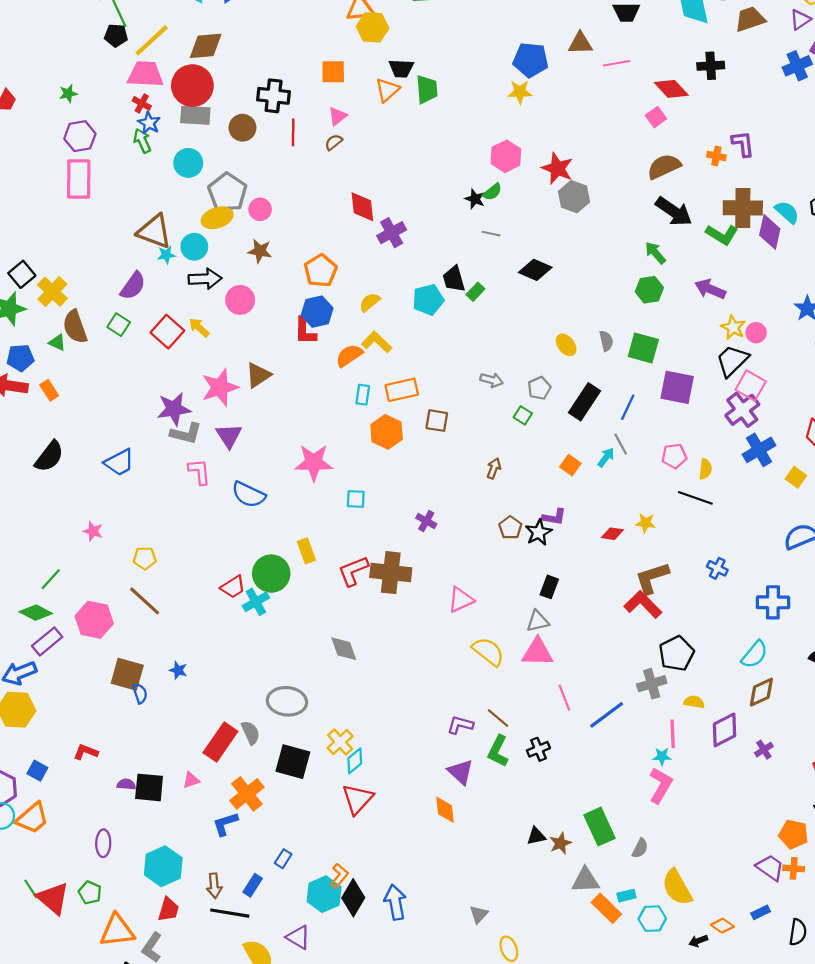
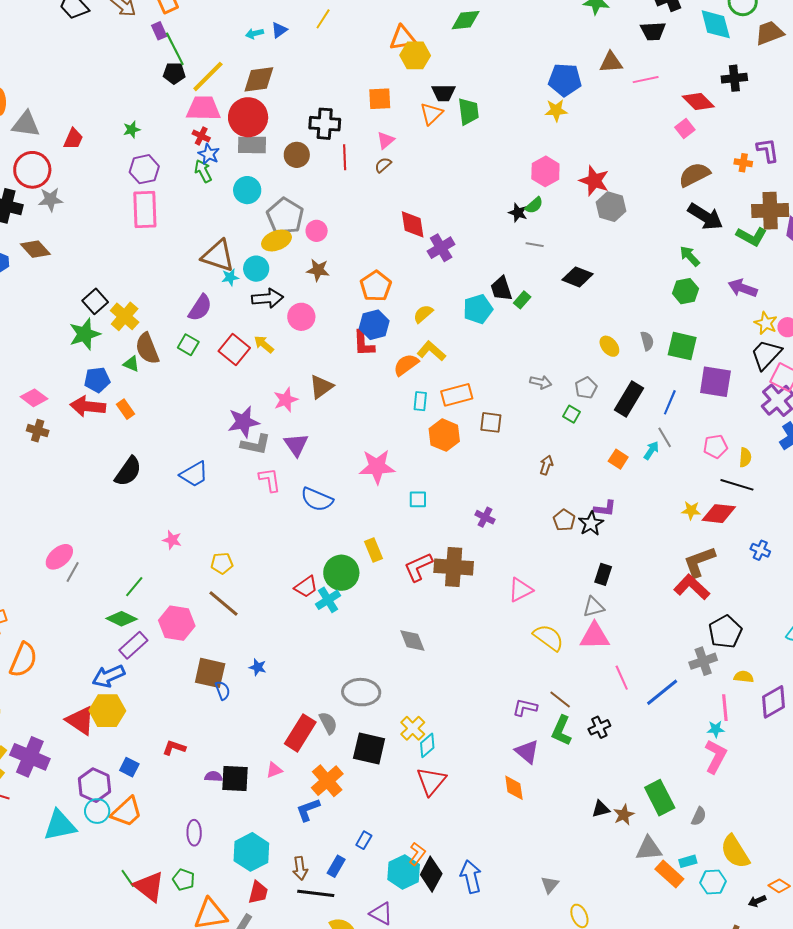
pink star: (220, 387) -> (286, 400), size x0.7
red diamond: (612, 534) -> (719, 514), moved, size x1.6

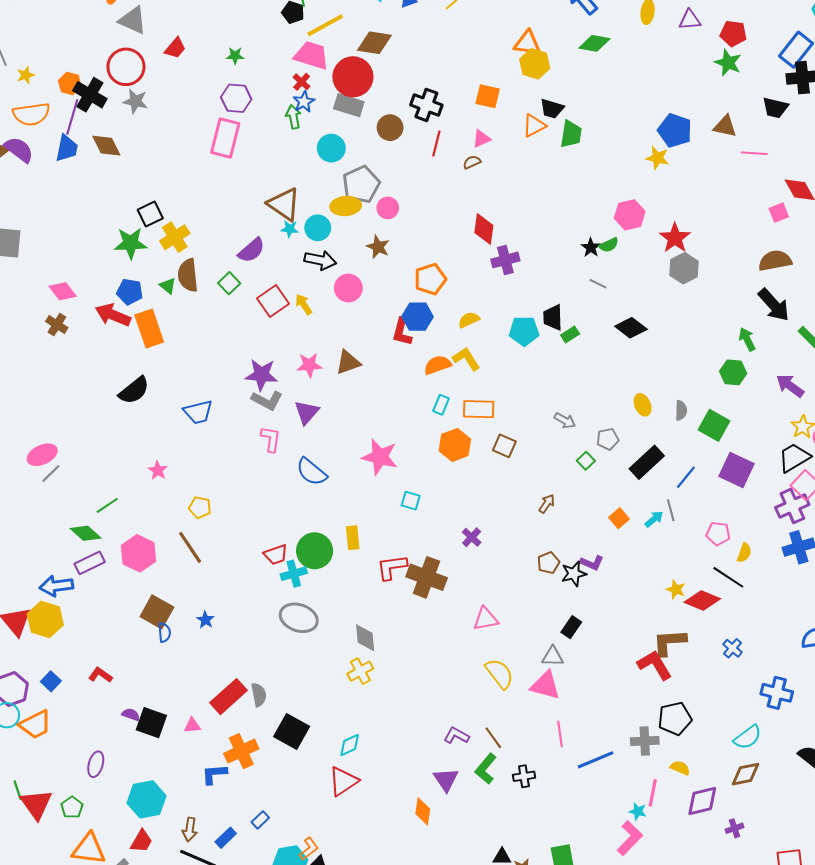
orange rectangle: (125, 409) -> (149, 329), size x1.8
gray ellipse: (361, 692) -> (299, 618), moved
yellow cross: (413, 728) -> (360, 671), moved

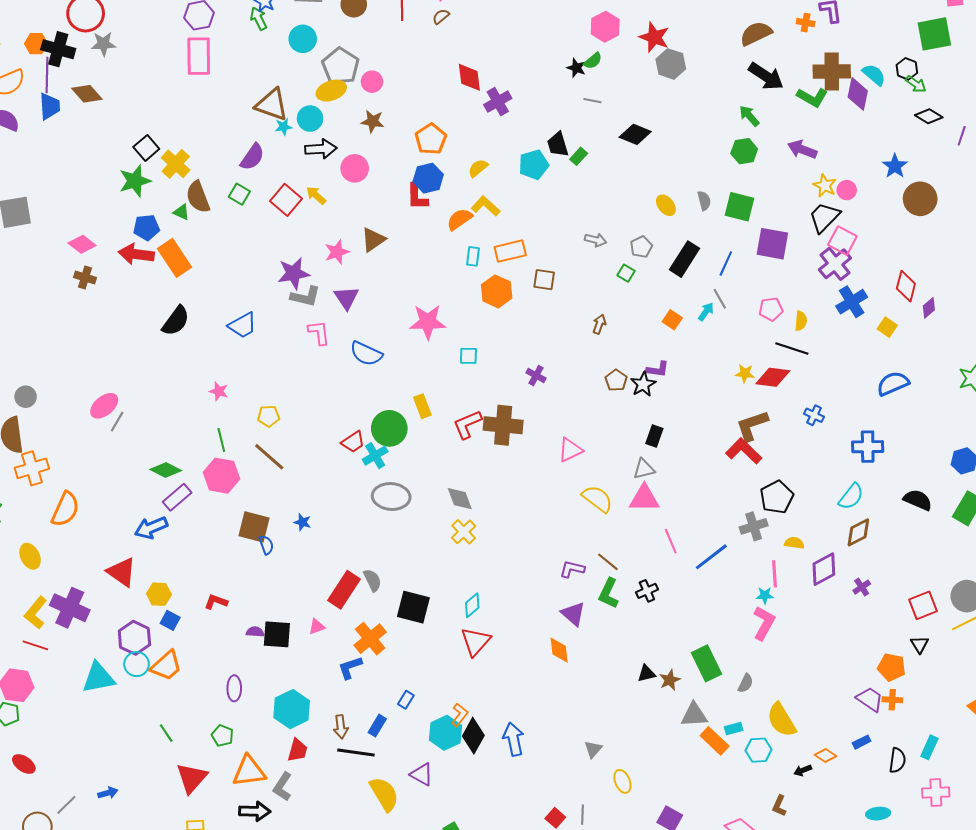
green line: (107, 505) -> (221, 440), moved, turned -55
yellow hexagon: (45, 619) -> (159, 594), moved, size x0.7
red triangle: (36, 804) -> (192, 778), moved, turned 32

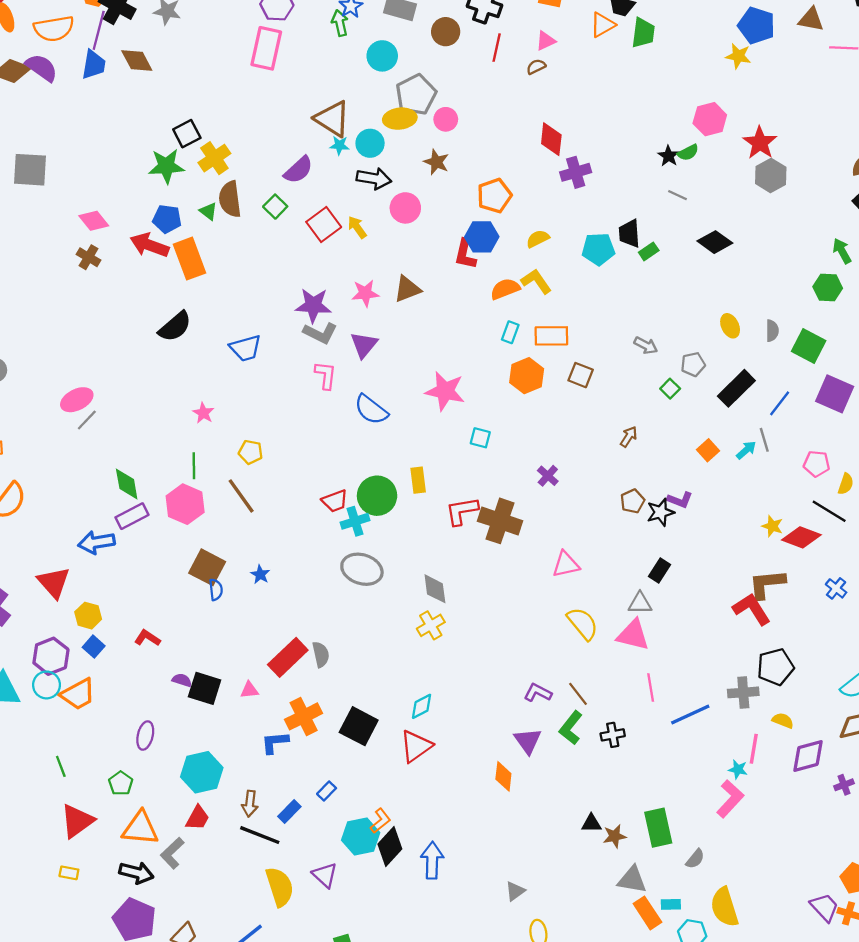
green diamond: (166, 470) -> (127, 484), turned 40
black square: (413, 607) -> (359, 726), moved

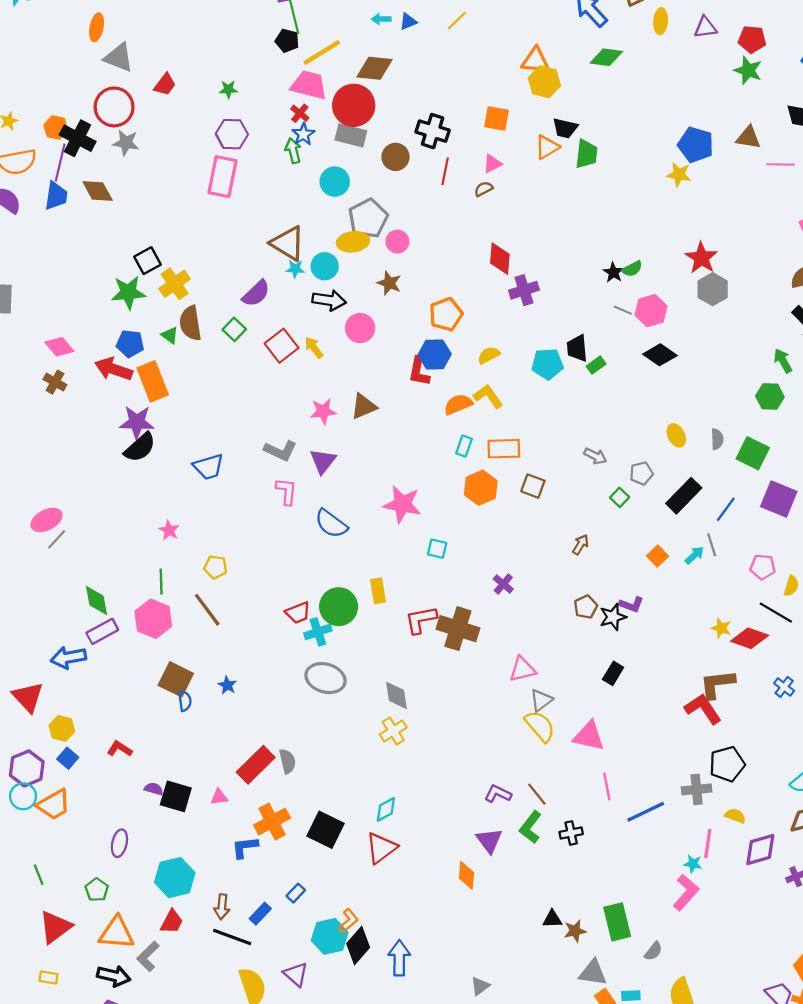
pink hexagon: (710, 119) -> (651, 311), moved
purple star: (313, 305) -> (137, 422), moved
gray triangle: (640, 603) -> (541, 700), moved, turned -35

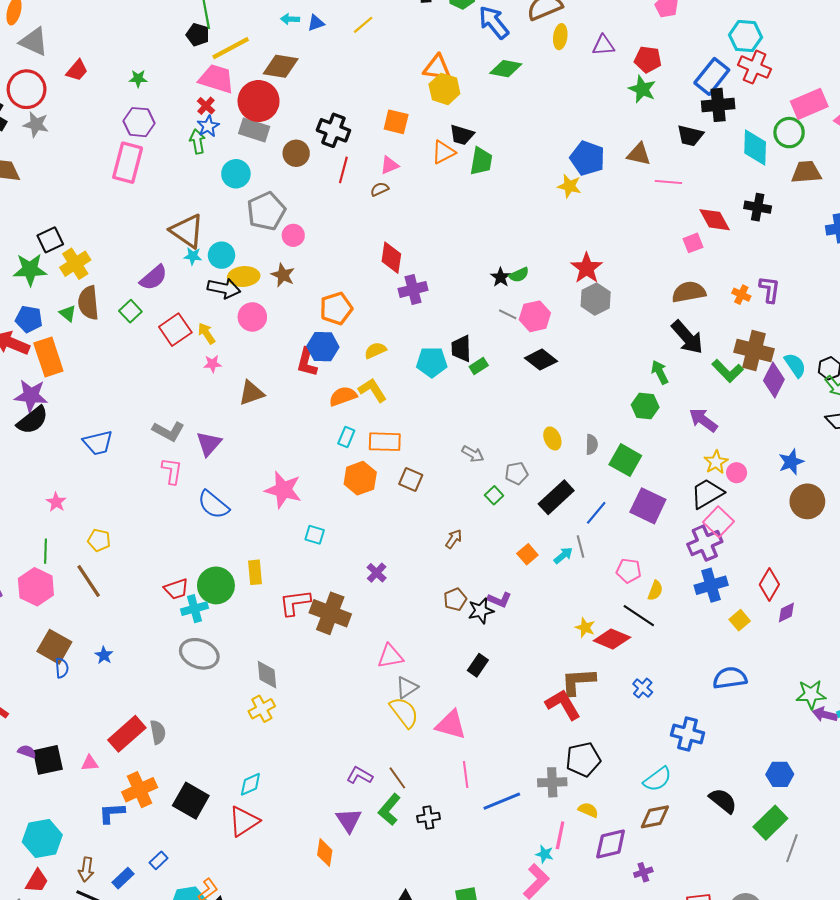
yellow ellipse: (353, 242) -> (244, 276), moved
pink star: (323, 411) -> (212, 364), moved, size x0.7
black square: (176, 796) -> (48, 760), turned -32

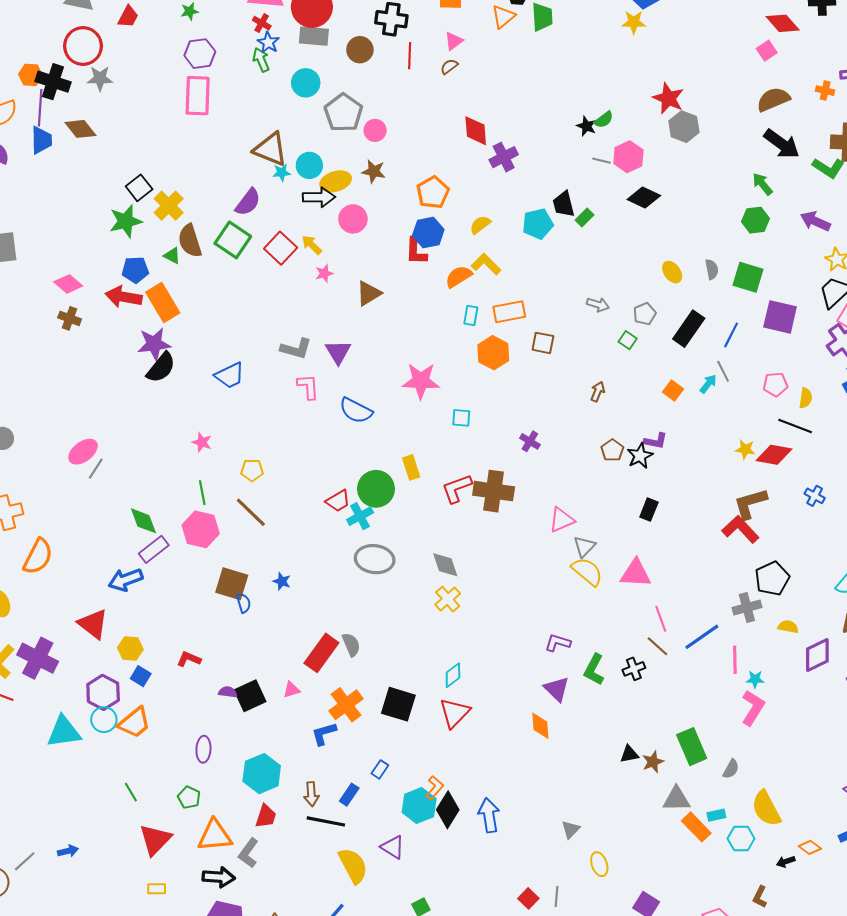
green square: (130, 311) -> (233, 240), size x1.6
brown line: (397, 778) -> (657, 646), moved
pink line: (560, 835) -> (735, 660), moved

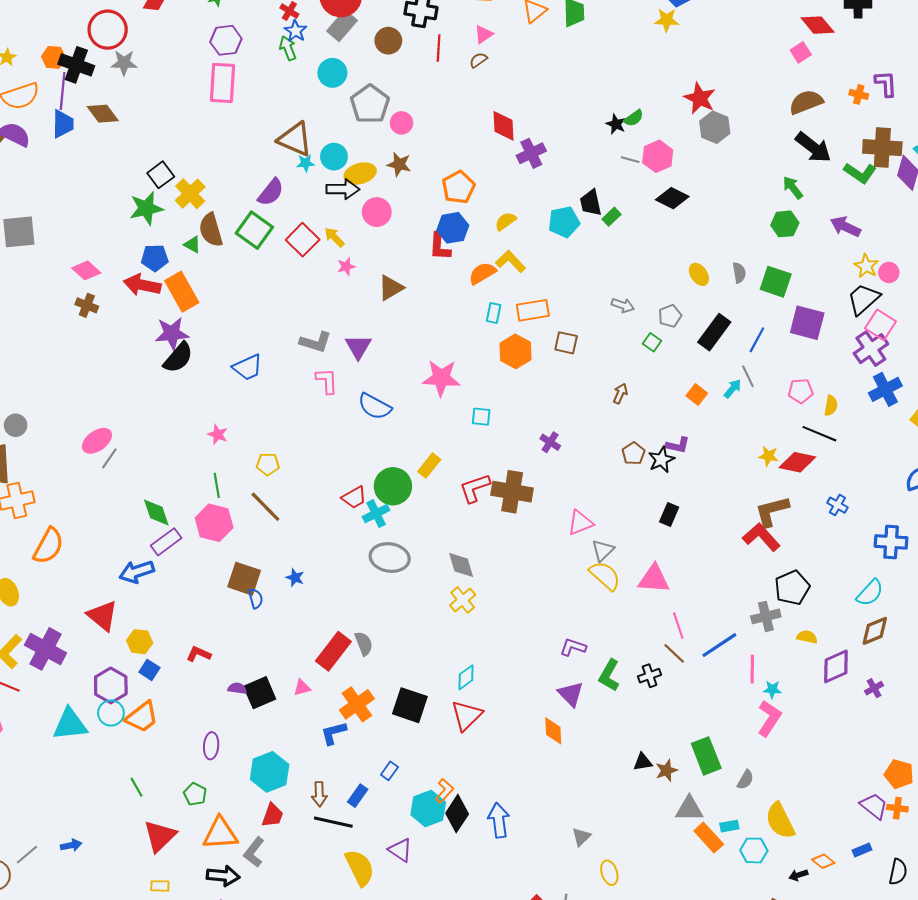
gray rectangle: (314, 36) -> (342, 26), turned -56
yellow rectangle: (411, 467) -> (429, 466), turned 55

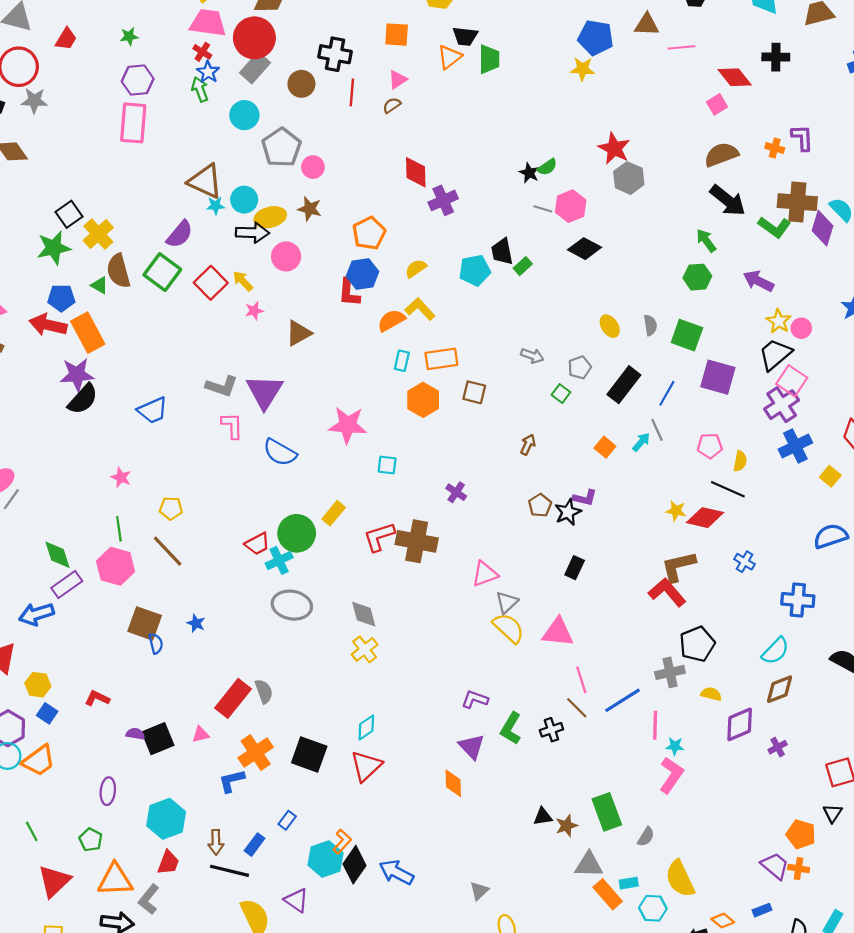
purple triangle: (358, 347) -> (265, 392), size x1.4
blue arrow: (499, 820) -> (396, 872), turned -56

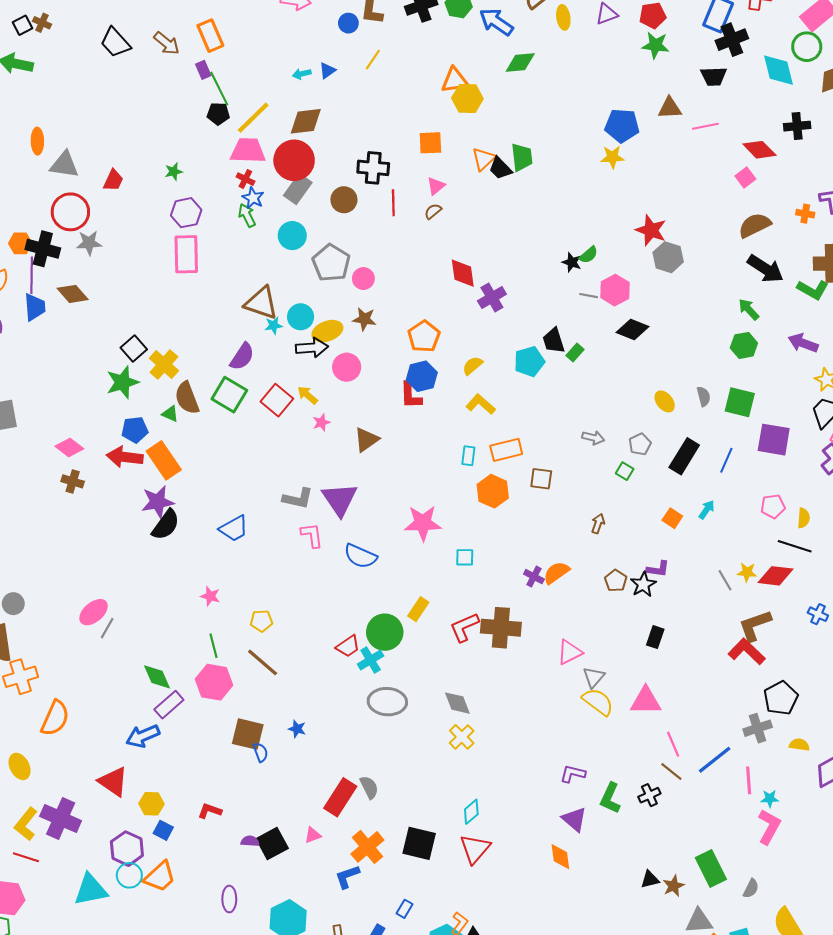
black trapezoid: (465, 36) -> (500, 168), moved, turned 45
orange semicircle: (391, 320) -> (556, 573), moved
gray line: (657, 430) -> (725, 580), moved

